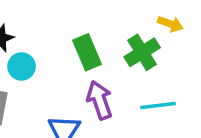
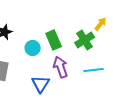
yellow arrow: (170, 24) -> (101, 24), turned -72
cyan circle: (22, 66) -> (33, 48), moved

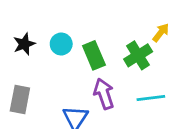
cyan circle: (33, 48) -> (61, 44), moved

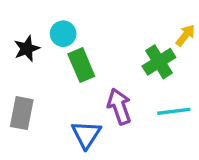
cyan circle: (61, 44) -> (63, 34), moved
green rectangle: (94, 55) -> (81, 65), moved

